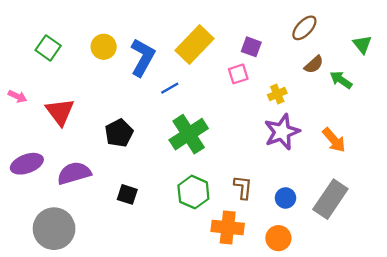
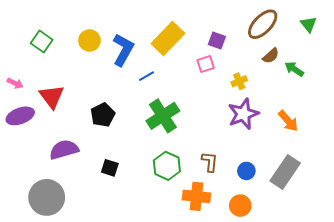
brown ellipse: (304, 28) -> (263, 24), size x1.4
green triangle: (362, 44) -> (309, 24), moved
purple ellipse: (27, 164) -> (20, 116), moved

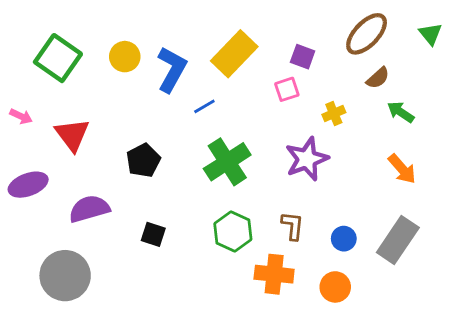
green square: (42, 42) -> (58, 58), size x1.5
green arrow: (294, 69) -> (401, 112), moved
purple star: (243, 114) -> (307, 159), moved
purple ellipse: (20, 116) -> (28, 185), moved

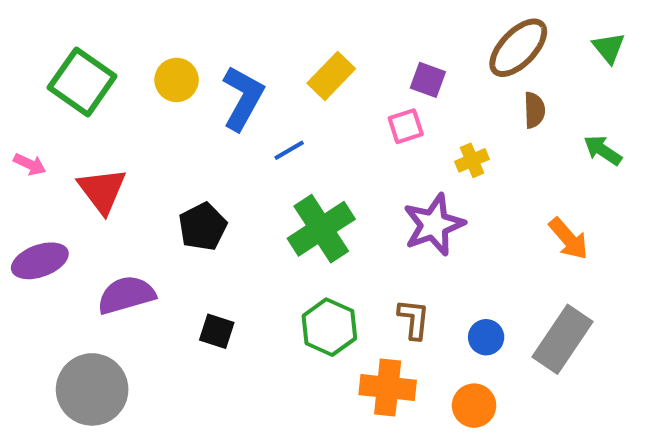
yellow rectangle: (234, 54) -> (331, 76), size x0.7
brown semicircle: (378, 78) -> (534, 110), turned -50
green arrow: (401, 112) -> (603, 150), moved

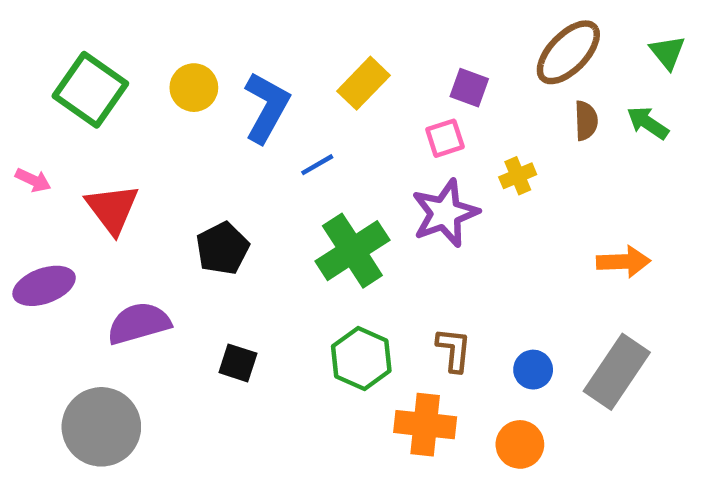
green arrow: (603, 150) -> (648, 123), moved
purple star: (434, 225) -> (445, 213), moved
orange arrow: (569, 239) -> (623, 262), turned -51

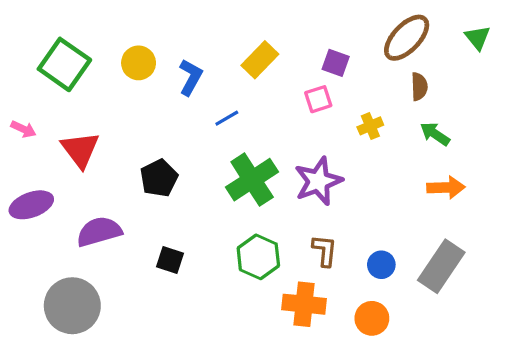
blue L-shape: (267, 107) -> (191, 77), size x0.7
green arrow: (648, 123) -> (435, 134), moved
purple star: (445, 213) -> (318, 181), moved

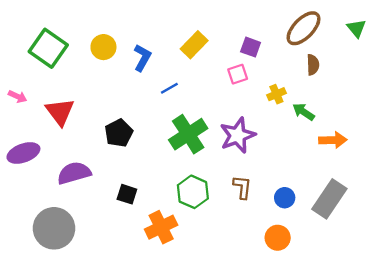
green arrow: (435, 134) -> (304, 112), moved
orange cross: (304, 304) -> (161, 227), moved, turned -32

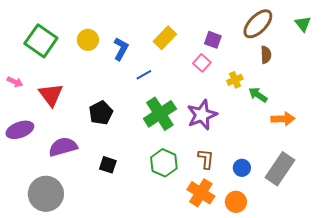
pink square: (238, 74) -> (202, 63), turned -30
orange cross: (161, 227) -> (201, 193), moved, turned -32

